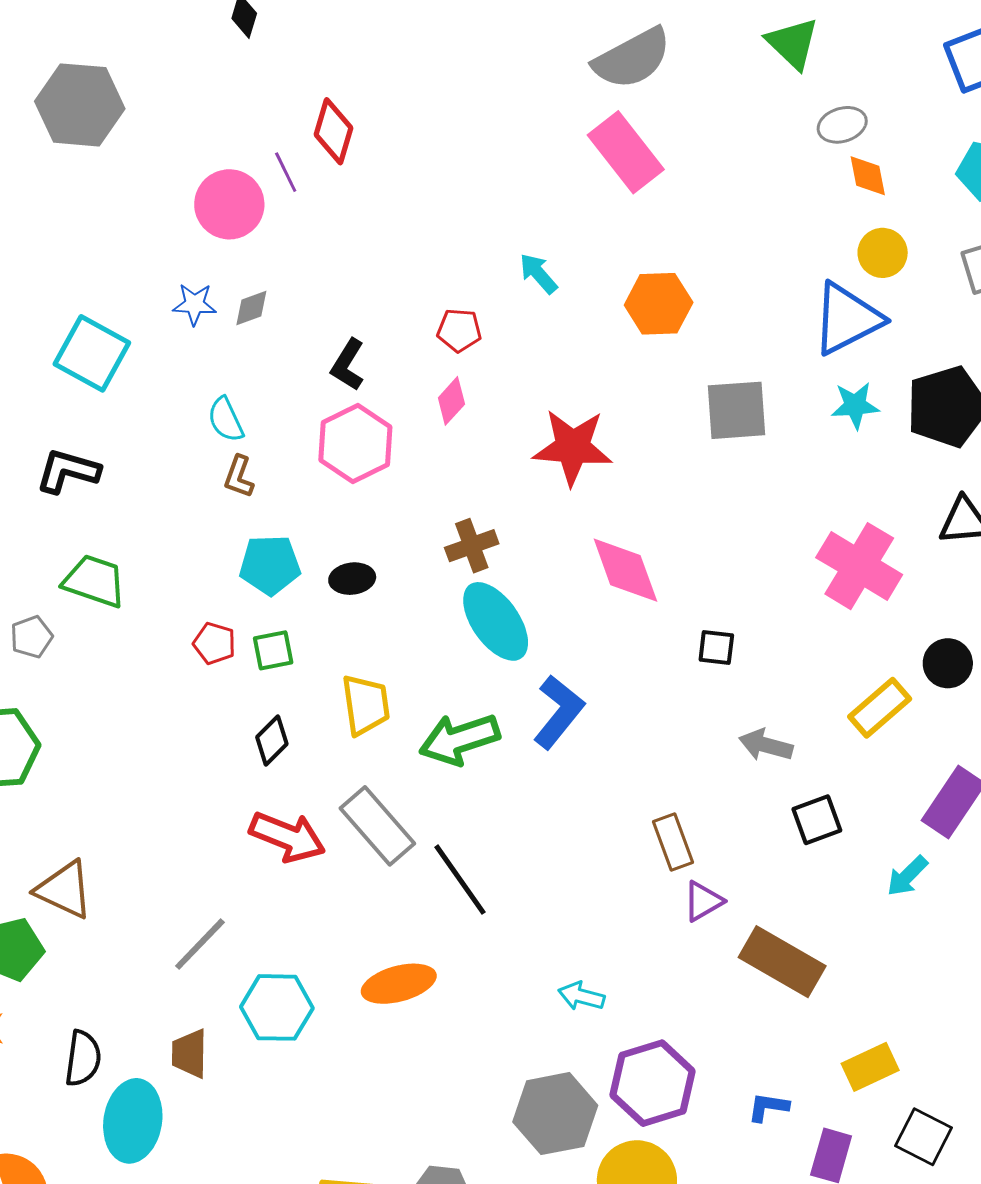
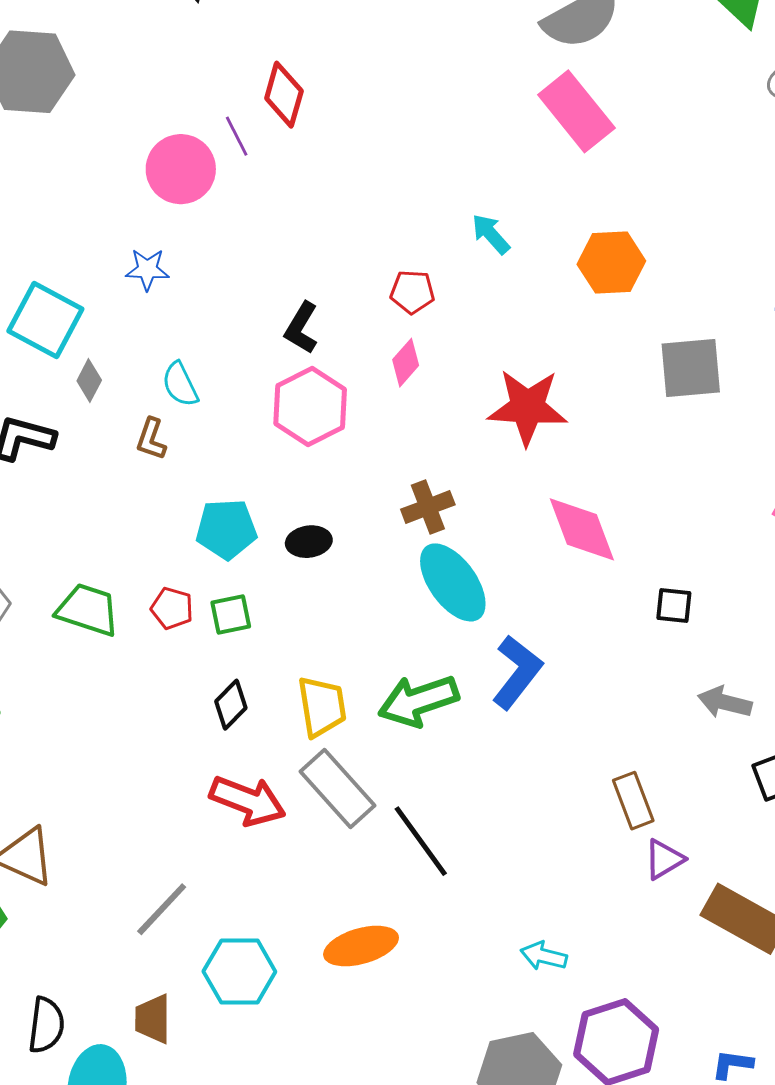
gray diamond: (251, 308) -> (89, 381), moved, turned -42
brown L-shape: (239, 477) -> (151, 439), moved
green trapezoid: (94, 581) -> (88, 610), moved
yellow trapezoid: (366, 705) -> (322, 707), moved

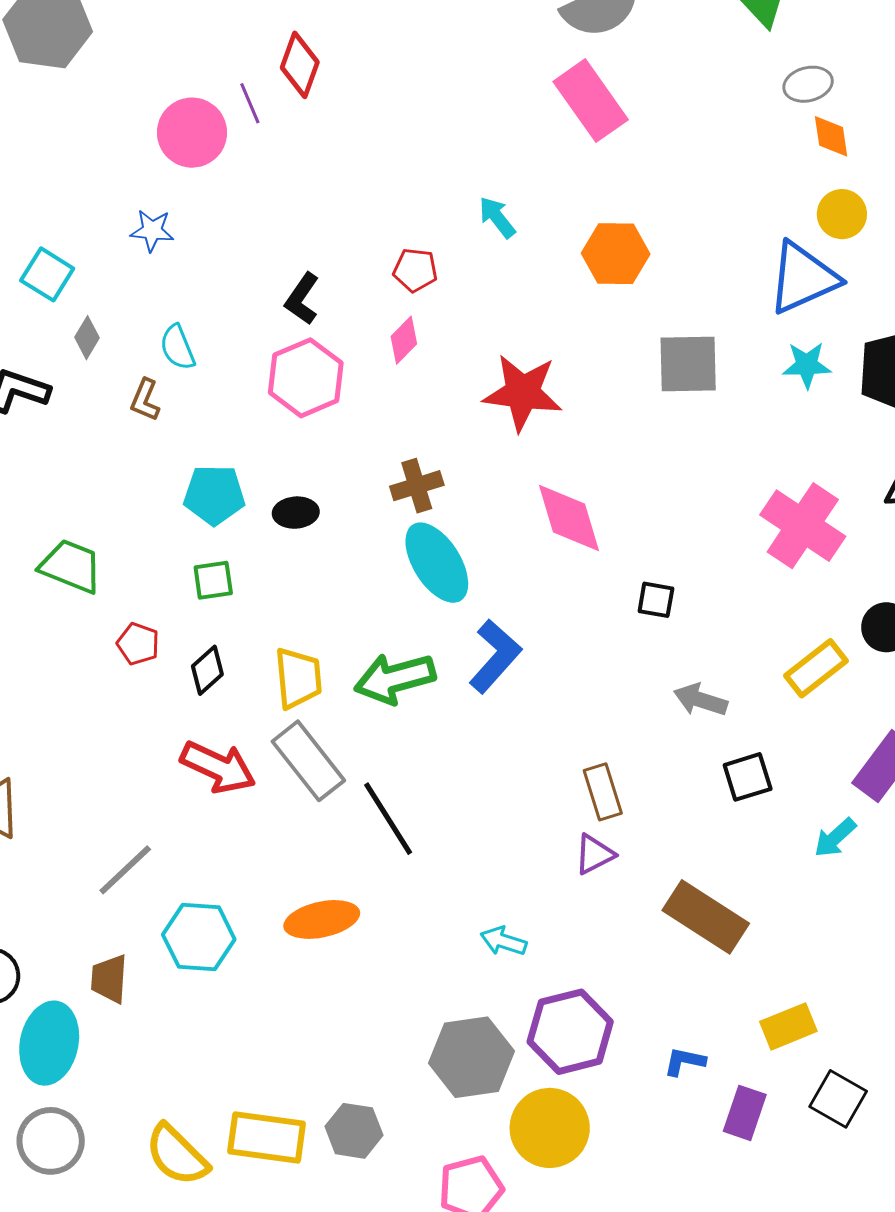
cyan square: (45, 320) -> (47, 274), size x0.7
red pentagon: (172, 608) -> (138, 644), moved
purple triangle: (664, 859) -> (594, 854), moved

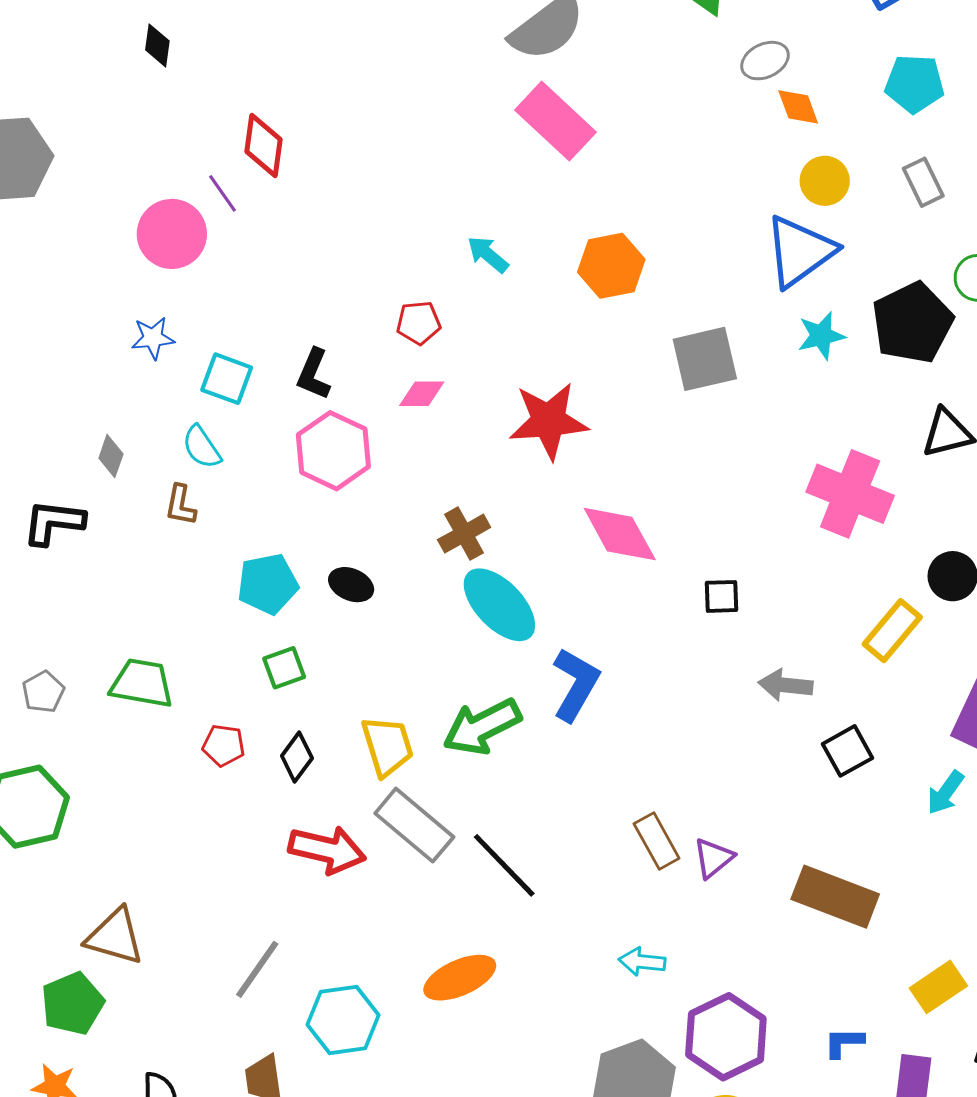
cyan square: (47, 274) -> (227, 379), moved
pink diamond: (404, 340) -> (422, 394), turned 57
black ellipse: (296, 513) -> (351, 585), turned 39
brown rectangle: (603, 792) -> (657, 841), moved

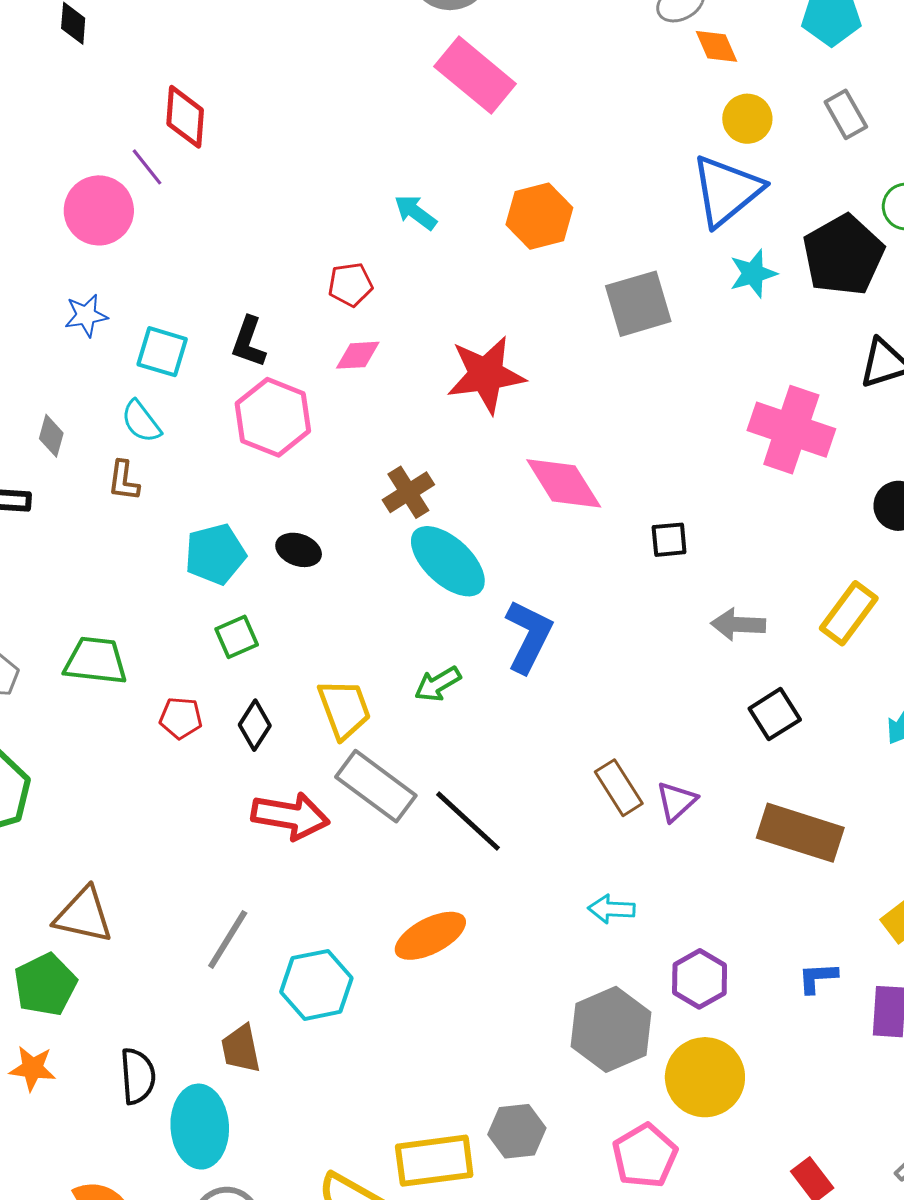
yellow rectangle: (892, 631) -> (849, 613), moved
green arrow: (482, 727) -> (438, 684), size x0.6
black square: (847, 751) -> (775, 714), moved
purple hexagon: (726, 1037) -> (700, 979), size x0.7

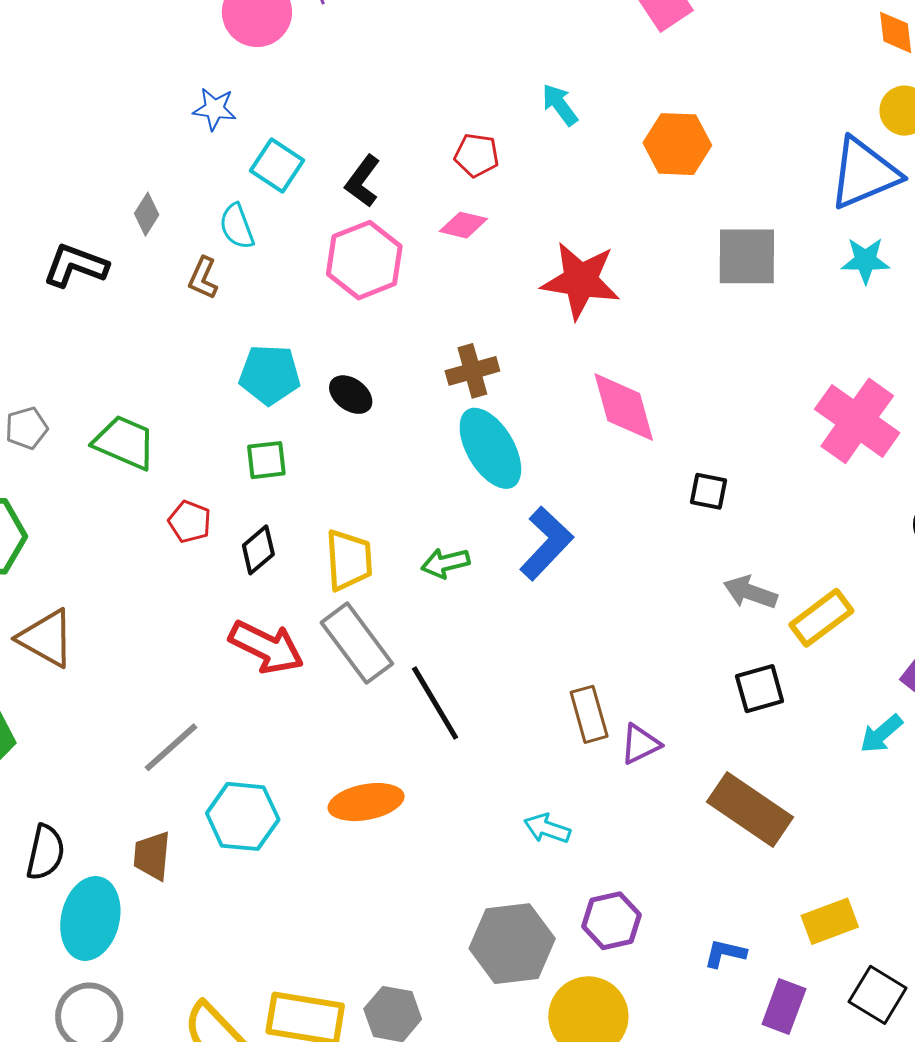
yellow rectangle: (849, 613) -> (821, 618), moved
brown triangle: (84, 915) -> (46, 638), moved

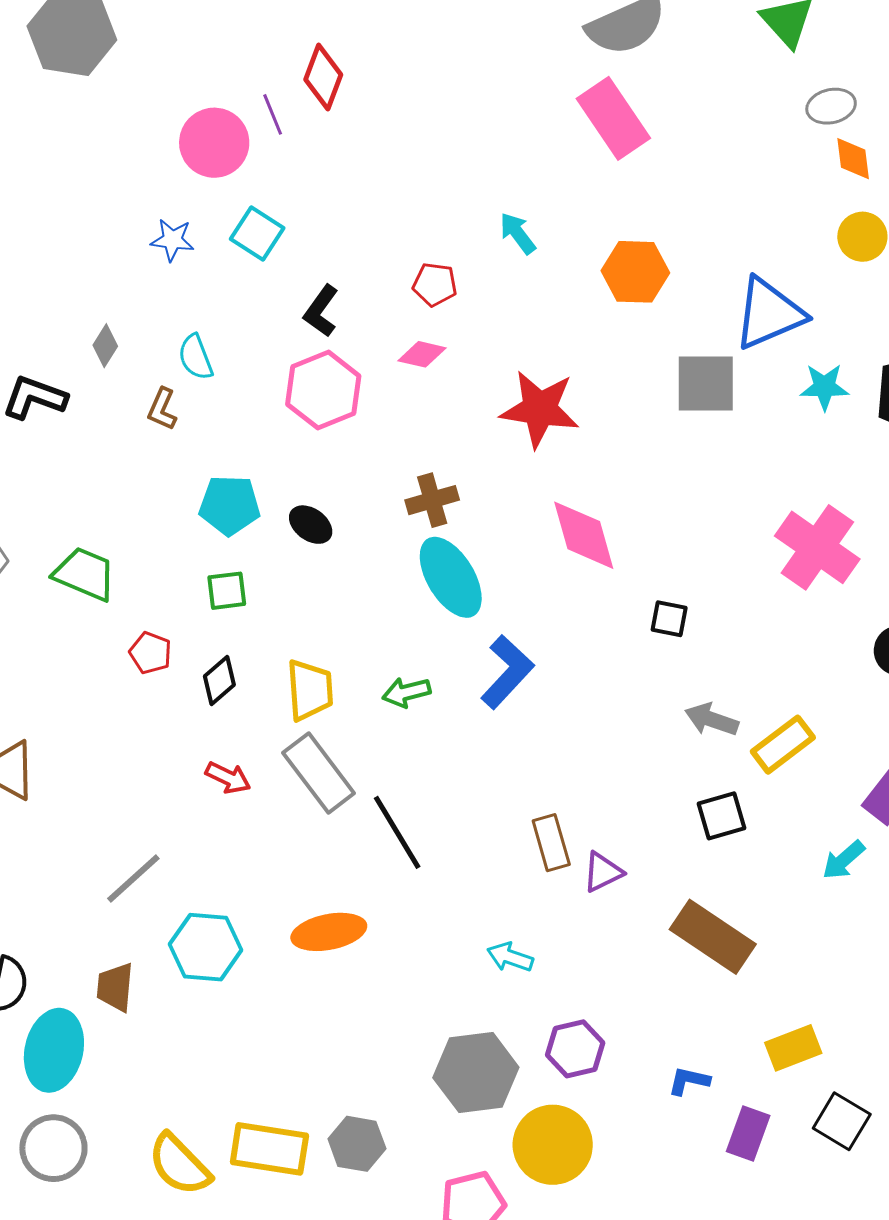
cyan square: (277, 166) -> (257, 233), moved
blue triangle: (864, 173) -> (769, 314), moved
red arrow: (266, 647) -> (228, 778), size x0.6

